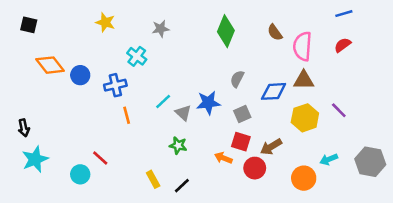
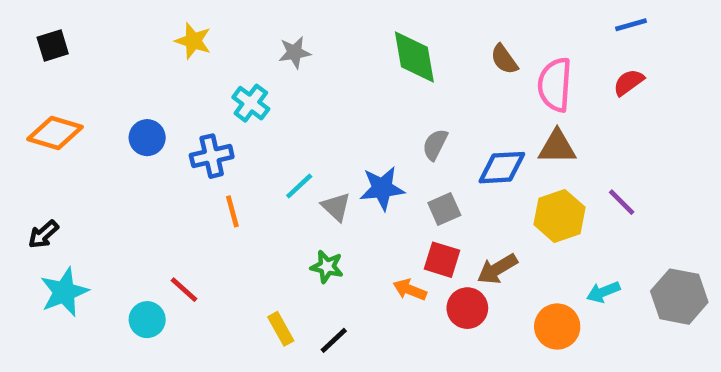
black square: (29, 25) -> (53, 45), turned -30
green diamond: (226, 31) -> (414, 57), turned -32
orange diamond: (50, 65) -> (55, 133), moved, turned -36
black arrow: (24, 128) -> (43, 234), turned 60

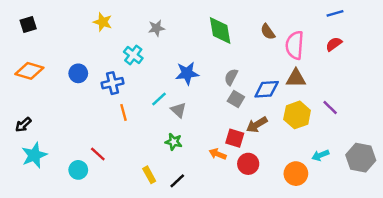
blue star: (382, 188) -> (187, 73), moved
gray square: (444, 209) -> (236, 99), moved, turned -35
brown arrow: (497, 269) -> (257, 125), moved

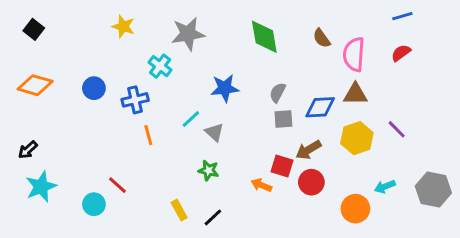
black square: (28, 24) -> (34, 29), turned -35
gray star: (157, 28) -> (188, 34), size x1.6
gray square: (236, 99) -> (283, 119), turned -35
red circle: (248, 164) -> (311, 182), moved

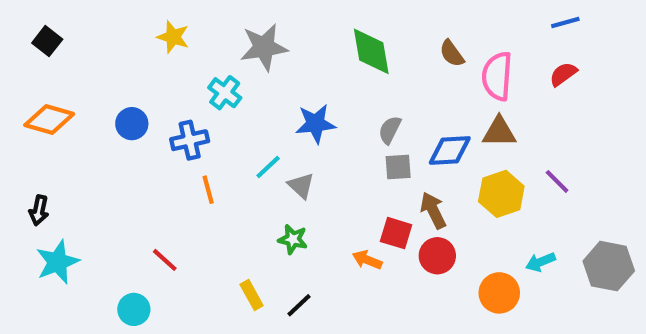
black arrow: (28, 150) -> (39, 210), turned -36
brown arrow: (308, 150) -> (433, 210), turned 95
cyan circle: (94, 204) -> (134, 309), moved

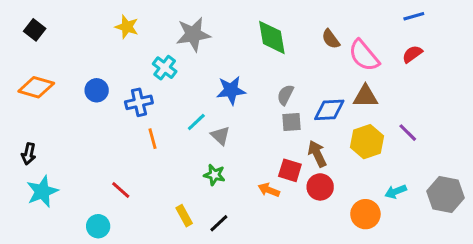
pink semicircle: (497, 76) -> (364, 56), turned -44

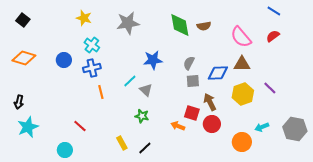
blue line: (414, 16) -> (274, 11), turned 48
brown semicircle: (331, 39) -> (204, 26), moved, turned -64
cyan cross: (165, 68) -> (92, 45), moved

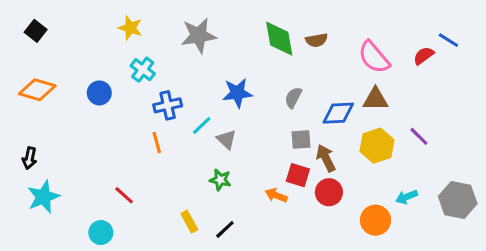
blue line: (274, 11) -> (448, 40), moved
blue cross: (92, 68) -> (168, 105), moved
gray square: (193, 81) -> (301, 139), moved

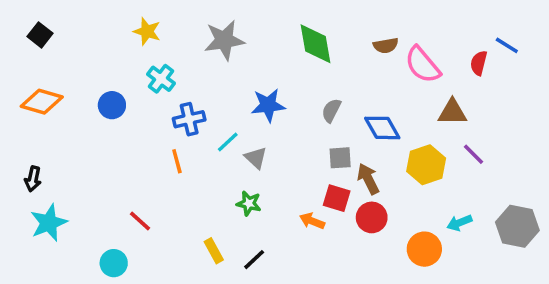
brown semicircle: (317, 40) -> (386, 45), moved
red semicircle: (424, 56) -> (479, 63), turned -40
brown triangle: (375, 99) -> (452, 112), moved
blue diamond: (338, 113) -> (382, 128), turned 64

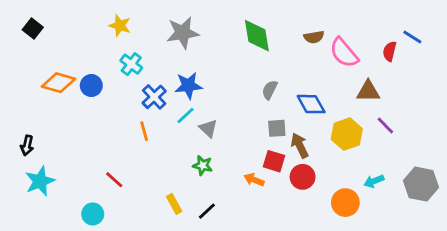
orange diamond: (42, 102) -> (58, 83), moved
blue star: (268, 105) -> (188, 86), moved
blue cross: (189, 119) -> (154, 97), turned -30

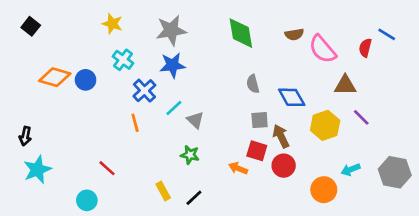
blue star: (188, 86) -> (173, 65), moved
gray semicircle: (270, 90) -> (253, 84), turned -42

